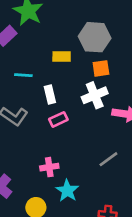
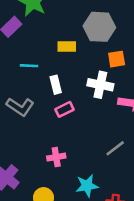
orange square: (101, 68) -> (117, 59), moved
white cross: (95, 95) -> (100, 85), turned 35
cyan star: (67, 191) -> (87, 186), moved, turned 30

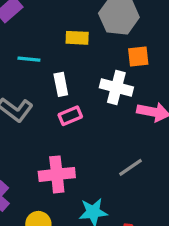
pink cross: (56, 157) -> (57, 174), size x1.5

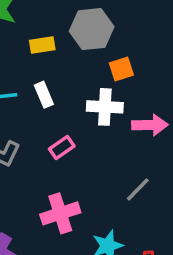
yellow rectangle: (77, 38) -> (42, 45), moved
white rectangle: (61, 84) -> (44, 95), moved

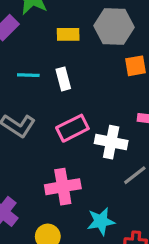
white cross: (105, 107) -> (111, 142), moved
pink rectangle: (62, 148) -> (72, 128), size x1.4

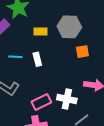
pink rectangle: (72, 128) -> (41, 102), moved

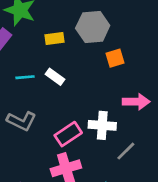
white rectangle: (37, 59) -> (55, 77), turned -32

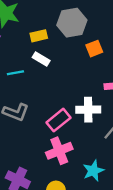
white rectangle: (55, 77) -> (41, 59), moved

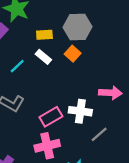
orange square: (94, 49) -> (73, 54), moved, turned -35
cyan line: (15, 73) -> (17, 66), turned -42

